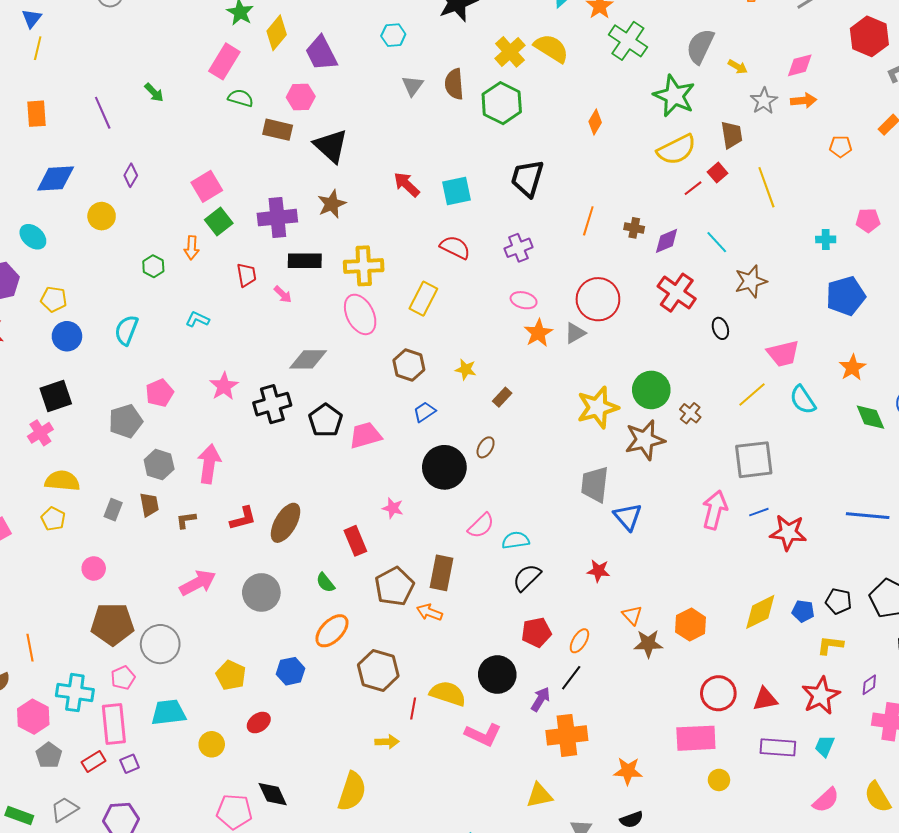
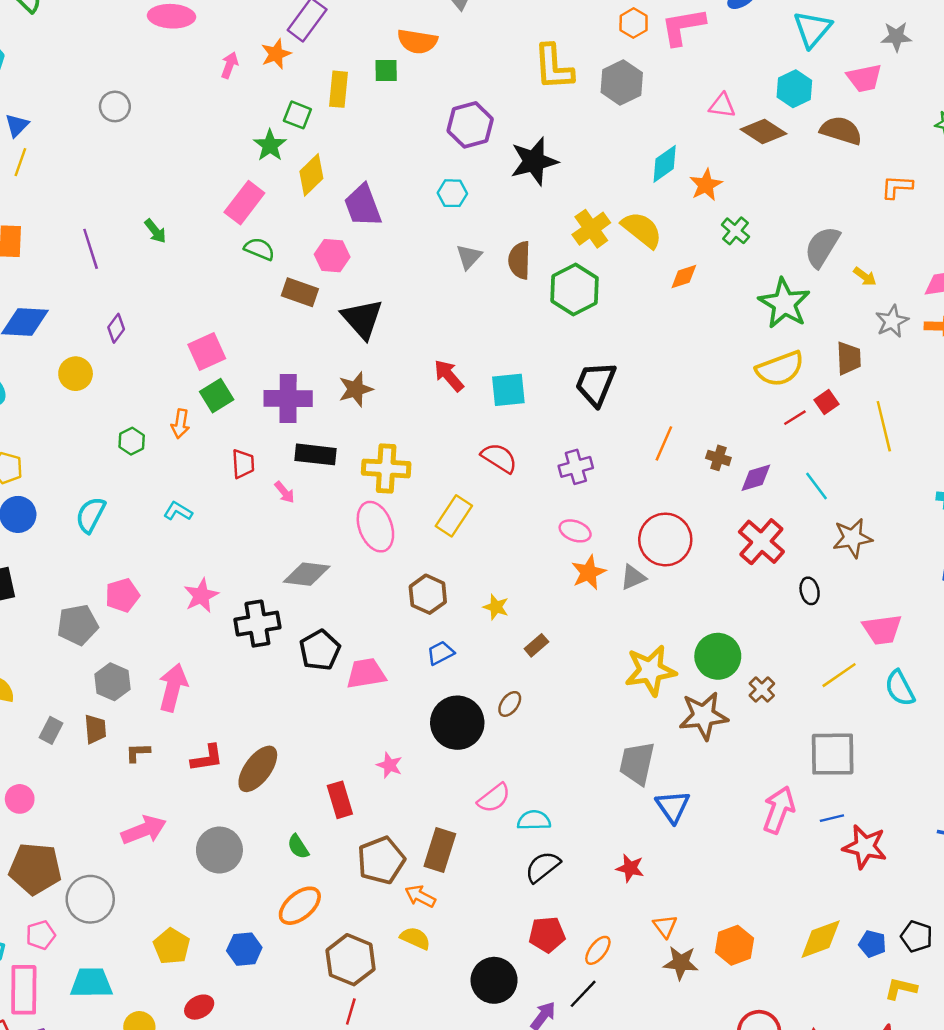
green cross: (628, 41) -> (735, 231), size x0.6
orange diamond: (595, 122) -> (684, 277), moved, turned 35
yellow semicircle: (448, 694) -> (415, 938), moved, size x0.7
red line: (413, 709) -> (351, 1011), moved

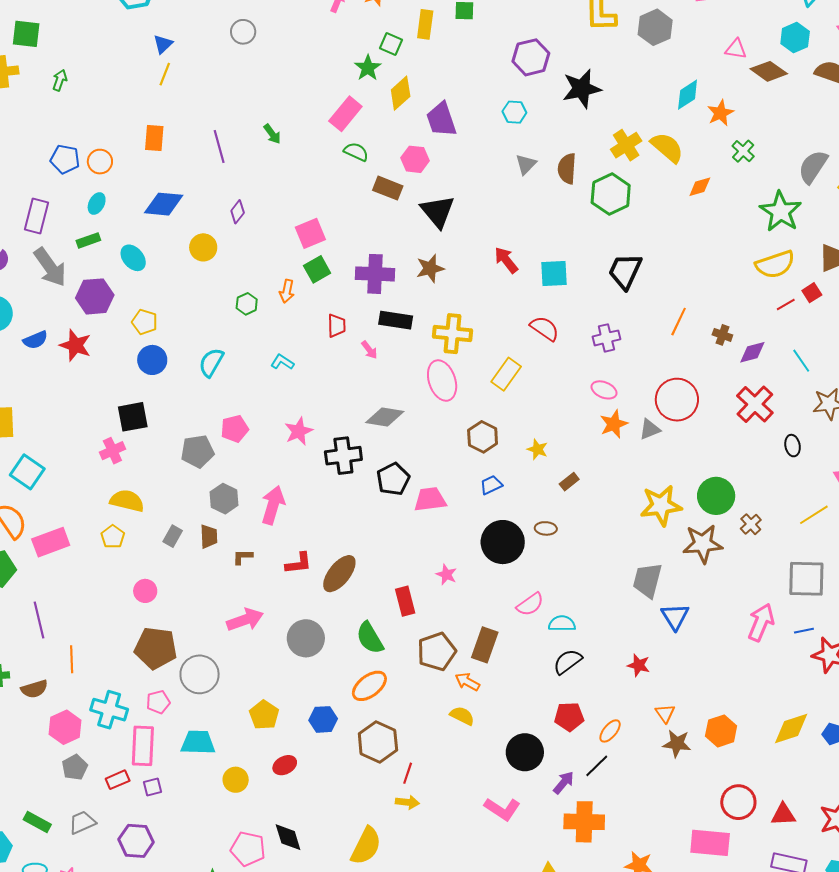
brown ellipse: (510, 704) -> (546, 528), turned 55
green semicircle: (298, 847) -> (370, 638), size x1.6
brown hexagon: (351, 960) -> (378, 742), moved

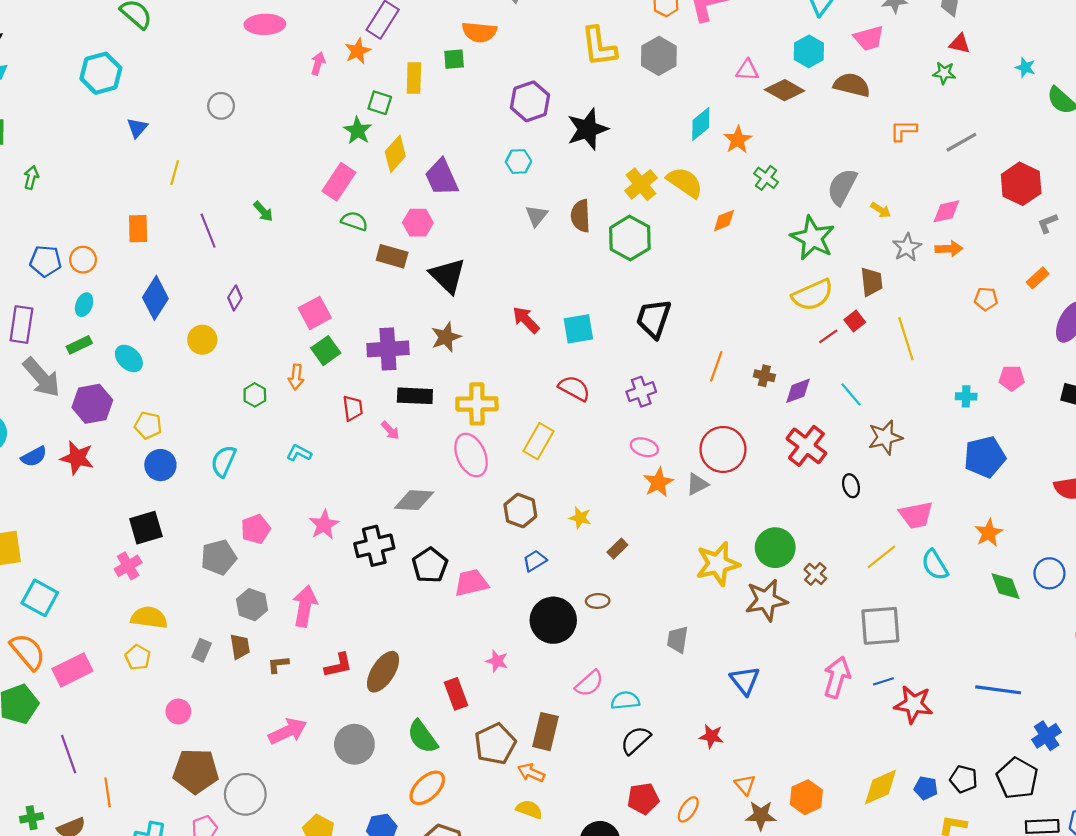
yellow line: (165, 74) -> (175, 173), moved
blue diamond: (164, 204) -> (155, 298), turned -57
gray trapezoid: (647, 580) -> (678, 640), moved, size x0.7

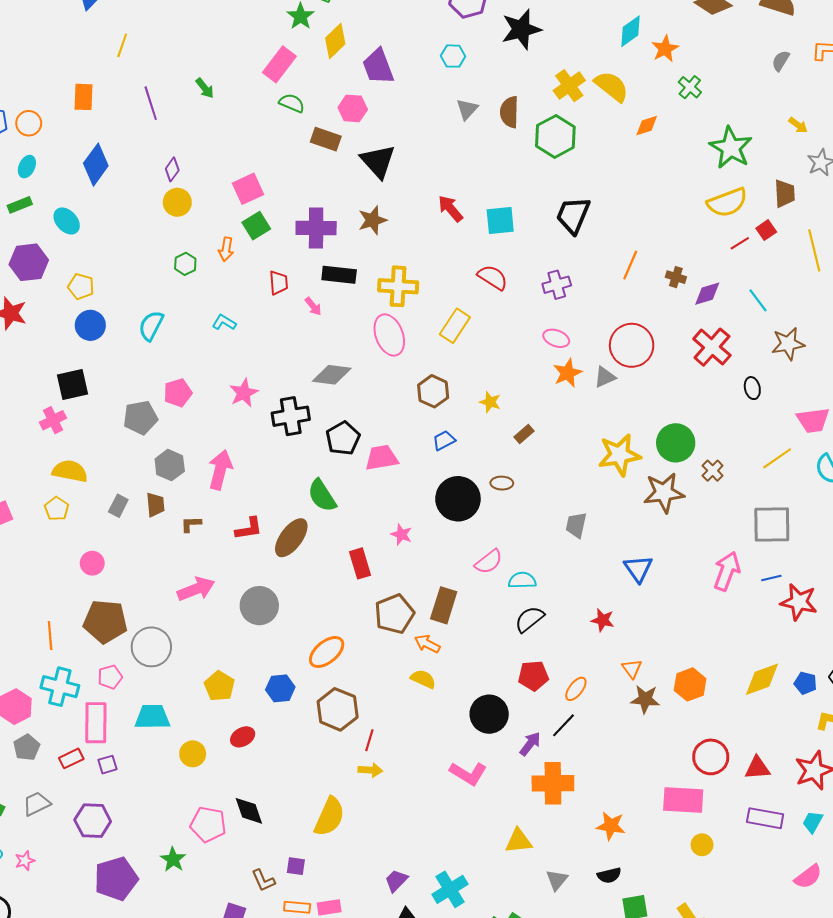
gray semicircle: (842, 187) -> (781, 61), moved, size x0.6
yellow circle: (202, 340) -> (177, 202), moved
green semicircle: (422, 737) -> (322, 496), moved
orange line: (108, 792) -> (50, 635), moved

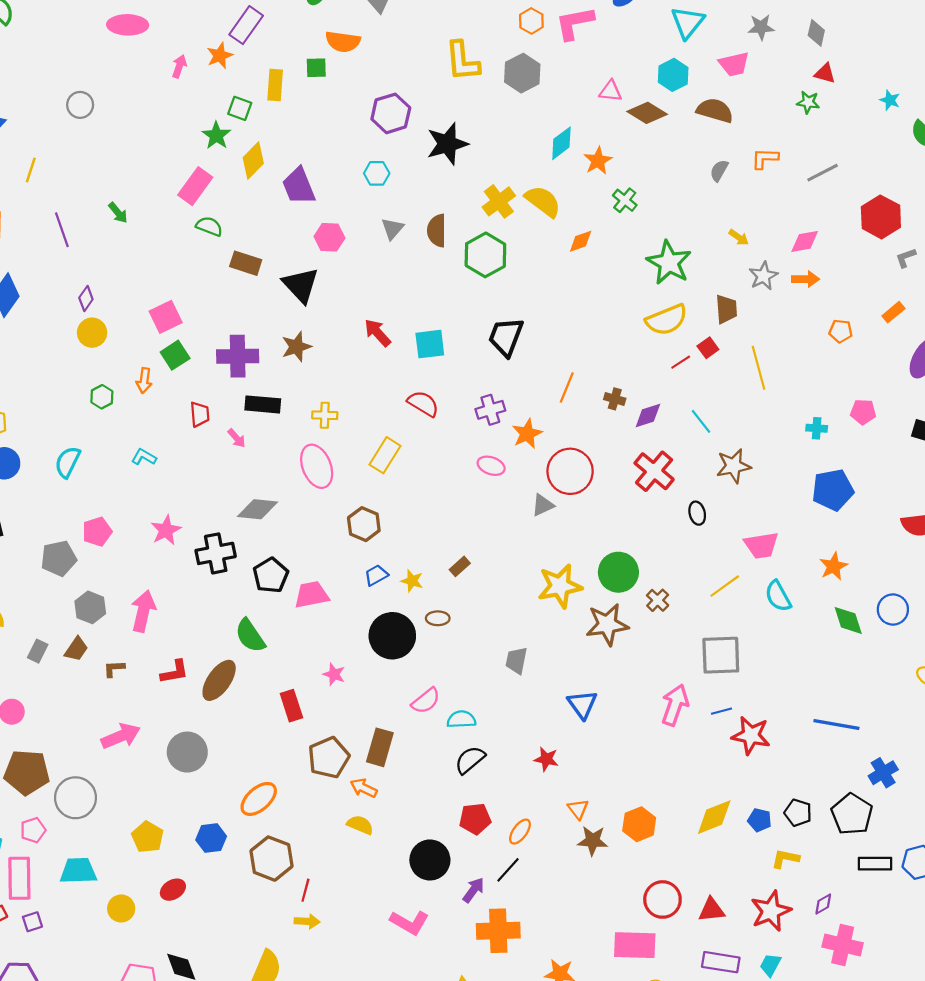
pink hexagon: (353, 108) -> (329, 237), moved
yellow cross: (398, 286) -> (325, 415), size x0.6
orange star: (568, 373) -> (527, 434), moved
yellow star: (490, 402) -> (412, 581), moved
brown trapezoid: (155, 505) -> (76, 649), turned 40

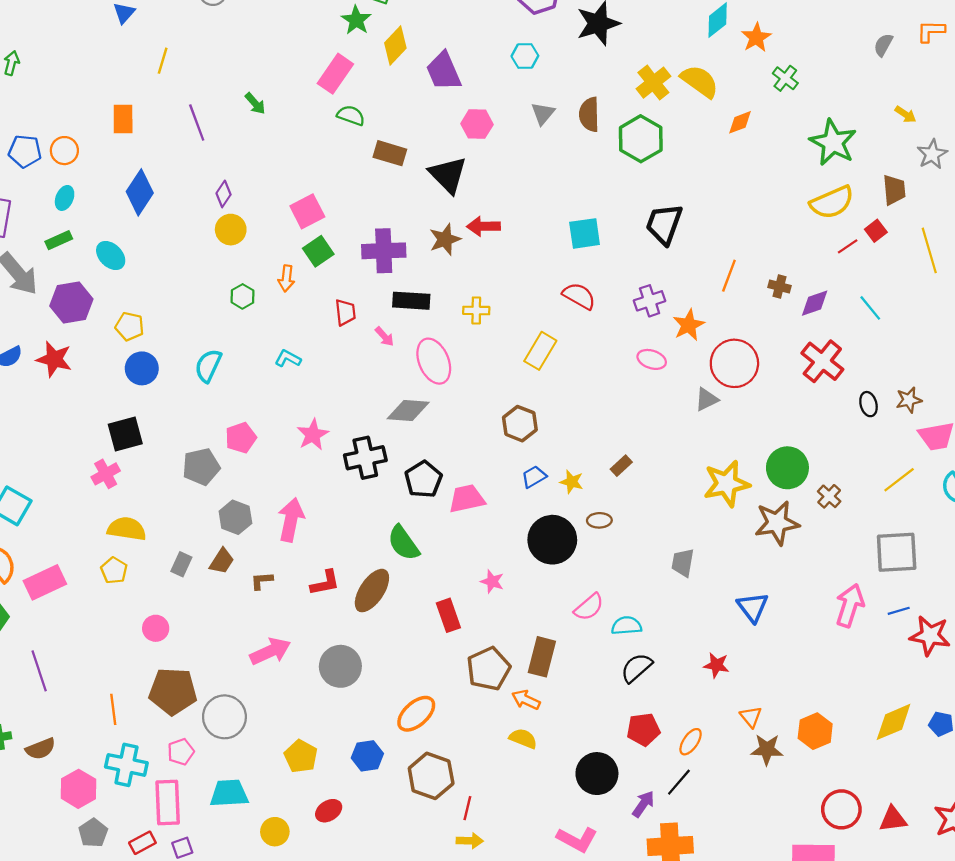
red arrow: (378, 333) -> (484, 226), moved, turned -48
pink ellipse: (317, 466) -> (434, 361), moved
brown star: (733, 466) -> (909, 400), moved, size x0.7

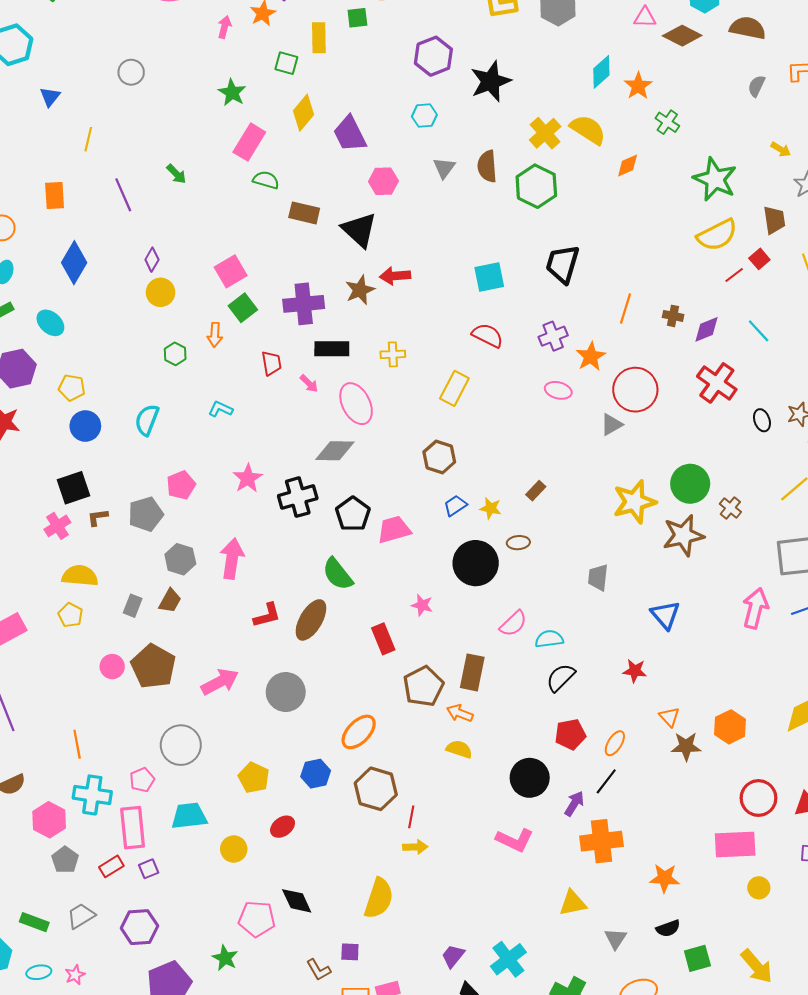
green star: (356, 20) -> (232, 93), moved
brown L-shape: (262, 581) -> (98, 517), moved
brown pentagon: (173, 691) -> (153, 666), moved, turned 30

